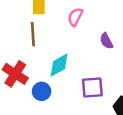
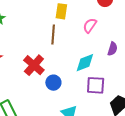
purple semicircle: (106, 41) -> (112, 49), turned -144
cyan diamond: (59, 65) -> (85, 63), moved

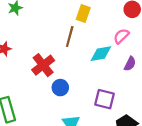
pink semicircle: (90, 25) -> (121, 36), moved
cyan diamond: (85, 63) -> (101, 54), moved

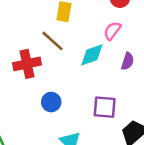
brown line: (70, 37) -> (52, 41), turned -54
red cross: (43, 65) -> (27, 64), moved, turned 35

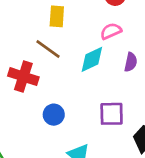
pink semicircle: (112, 31) -> (111, 31), turned 36
red cross: (27, 64) -> (23, 77), turned 36

